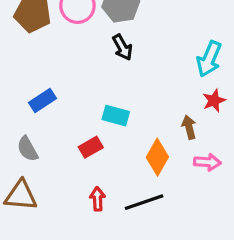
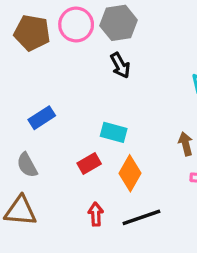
orange diamond: (157, 157) -> (130, 173), moved

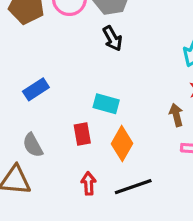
red rectangle: (89, 163) -> (82, 134), turned -70
gray semicircle: (27, 165) -> (33, 145), moved

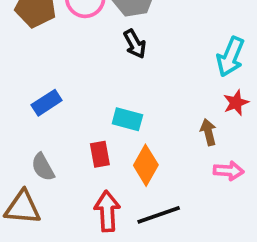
red arrow: (89, 183) -> (107, 211), size x1.5

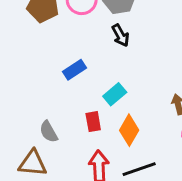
blue rectangle: (47, 103) -> (74, 70), moved
cyan rectangle: (127, 119) -> (115, 94), turned -55

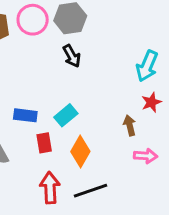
blue rectangle: (74, 70) -> (25, 115), moved, turned 40

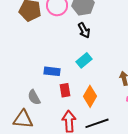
cyan rectangle: (66, 115) -> (84, 60), moved

